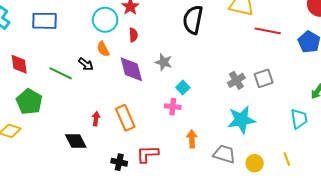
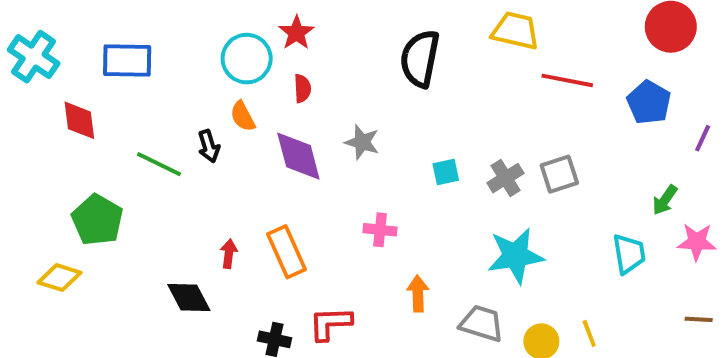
red diamond: (19, 64) -> (79, 120), moved
black arrow: (86, 64) -> (209, 146), turned 35
cyan square: (183, 87) -> (446, 172), moved, turned 32
yellow line: (287, 159) -> (589, 333), moved

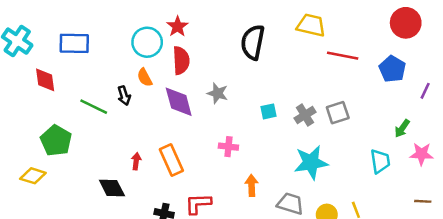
red semicircle: (302, 88) -> (181, 60), size x1.6

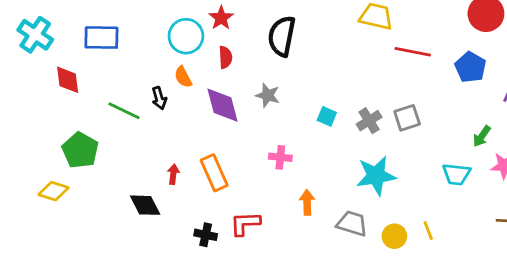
black semicircle: (253, 42) -> (282, 36), moved
red semicircle: (181, 60) -> (225, 57), size x0.7
cyan square: (269, 111) -> (327, 116), turned 35
cyan trapezoid: (380, 161) -> (456, 174), turned 105

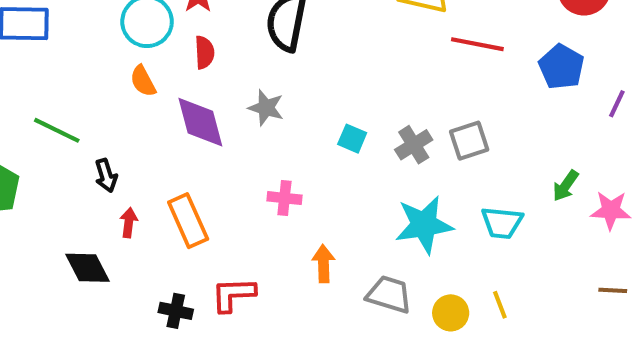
black arrow: (159, 98) -> (106, 175), moved
green arrow: (482, 136) -> (566, 186), moved
cyan trapezoid: (456, 174) -> (502, 223), moved

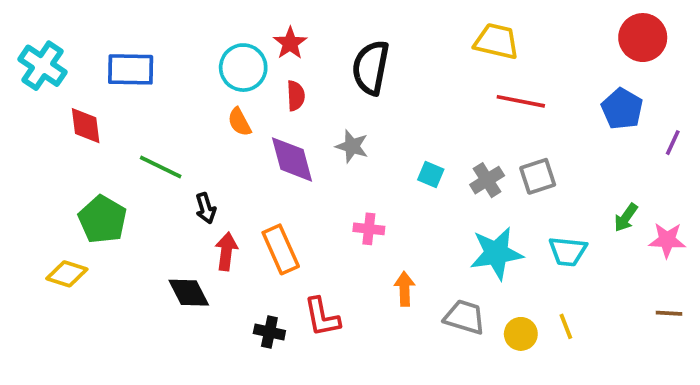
red line: (477, 44) -> (521, 101), moved
red arrow: (129, 223) -> (226, 251), size x1.4
red L-shape: (233, 294) -> (322, 317), turned -99

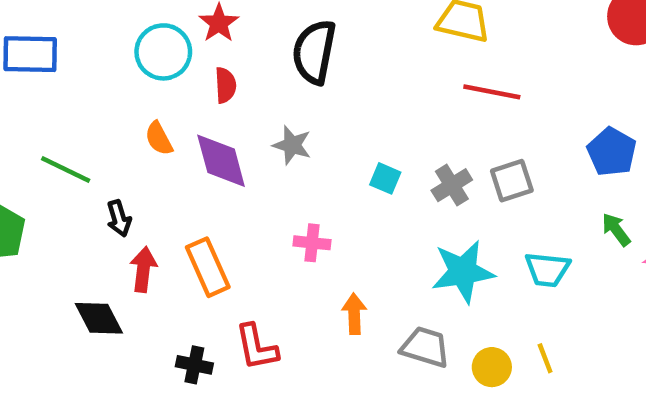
blue pentagon: (622, 109) -> (612, 152), moved
orange semicircle: (239, 122) -> (159, 138), moved
green arrow: (626, 218) -> (616, 229), turned 108

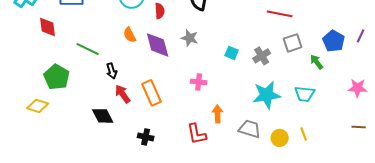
gray square: (512, 181) -> (293, 43), moved
green arrow: (616, 229) -> (317, 62), moved
red arrow: (143, 269) -> (123, 94), turned -42
red L-shape: (257, 347) -> (197, 134), moved

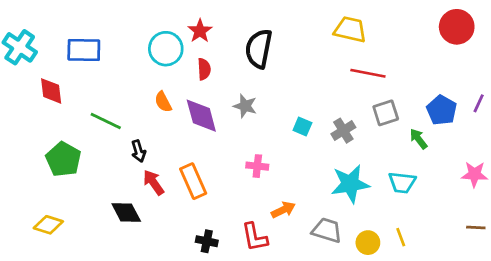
yellow diamond: (38, 106) -> (48, 225), moved
orange arrow: (218, 114) -> (283, 210), turned 66
black cross: (146, 137) -> (207, 241), moved

